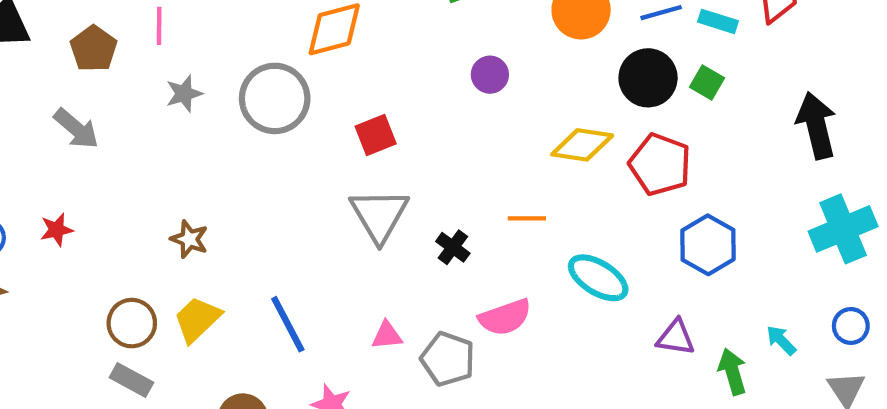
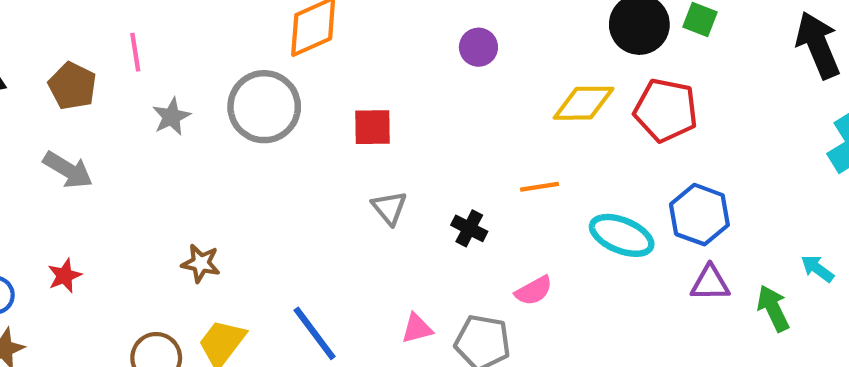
red square: (376, 135) -> (373, 127), turned 30
gray triangle: (379, 215) -> (389, 208), size x0.6
blue hexagon: (708, 245) -> (699, 215), moved
pink semicircle: (505, 317) -> (534, 291), size x0.7

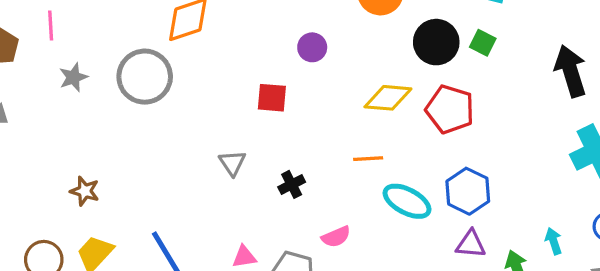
red square: (373, 127) -> (272, 98), moved
orange line: (540, 187) -> (368, 159), moved
black cross: (469, 228) -> (292, 184), turned 30
cyan arrow: (817, 269) -> (554, 241), turned 30

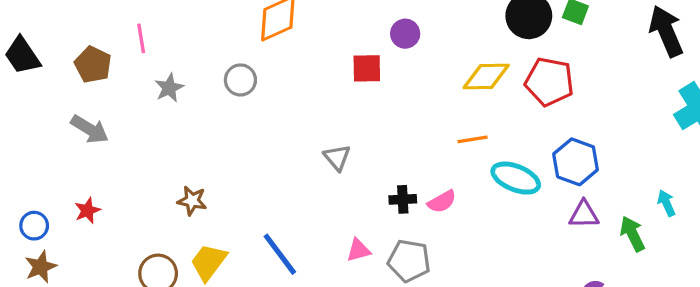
gray circle: (145, 77) -> (240, 80), size x0.6
red square: (272, 98) -> (367, 68), moved
black cross: (292, 184) -> (403, 199), moved, turned 30
pink semicircle: (336, 237) -> (442, 202), moved

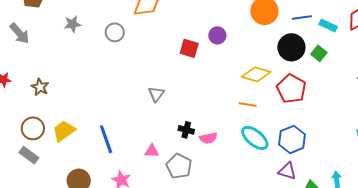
orange line: (472, 139) -> (248, 105), moved
brown star: (192, 201) -> (40, 87), moved

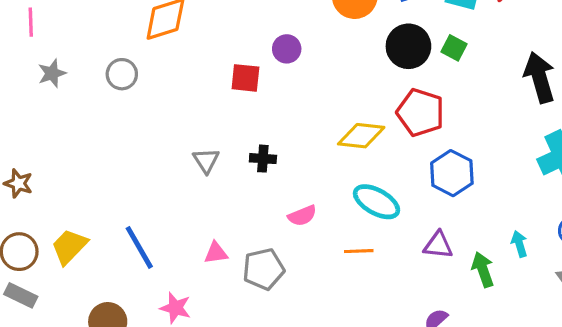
yellow diamond: (256, 74) -> (361, 136), moved
orange line: (248, 105) -> (359, 251), moved
black cross: (186, 130) -> (263, 159), moved
blue hexagon: (292, 139) -> (452, 173), moved
gray pentagon: (179, 166) -> (263, 269), turned -30

